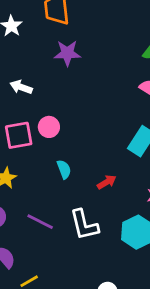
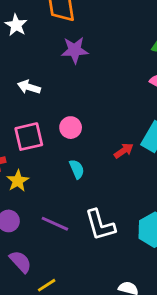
pink circle: (49, 127) -> (71, 128), moved
red arrow: (107, 182) -> (124, 151), moved

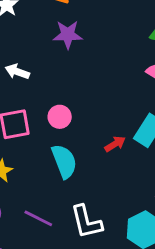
cyan semicircle: (77, 169) -> (64, 161), size x1.6

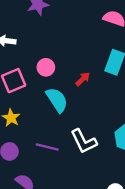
red arrow: (115, 144) -> (83, 79), moved

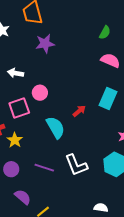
pink circle: (46, 67) -> (40, 93), moved

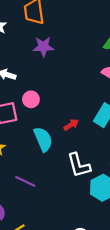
white L-shape: (76, 165) -> (79, 165), moved

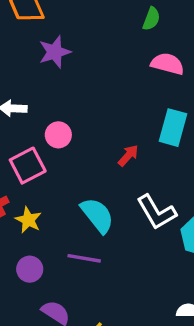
cyan semicircle: (43, 139) -> (97, 215), moved

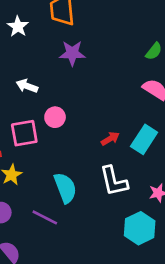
red arrow: (128, 156) -> (110, 139), moved
white L-shape: (156, 212) -> (114, 181), moved

